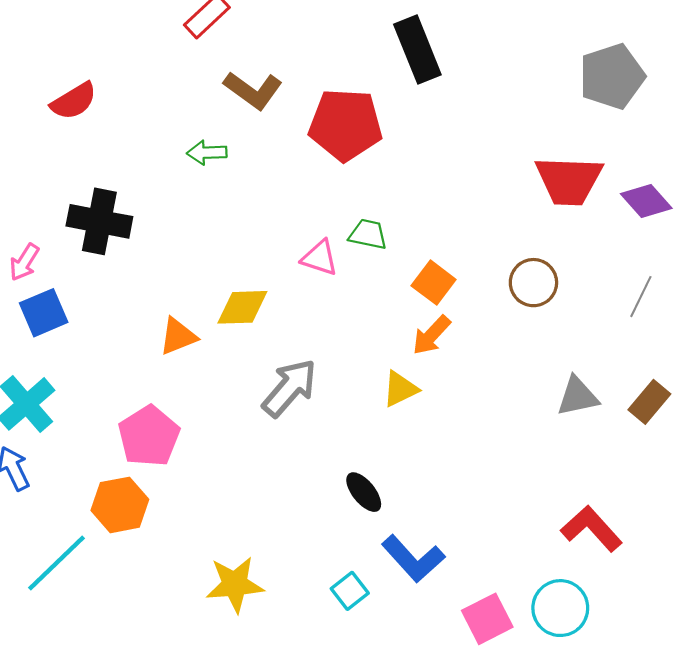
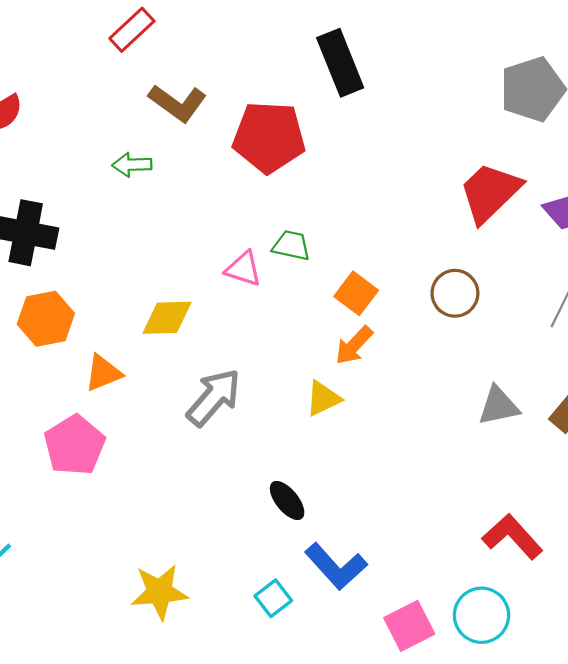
red trapezoid: (569, 181) -> (490, 192), turned 134
orange triangle: (178, 336) -> (103, 373), moved
orange hexagon: (120, 505) -> (46, 319), moved

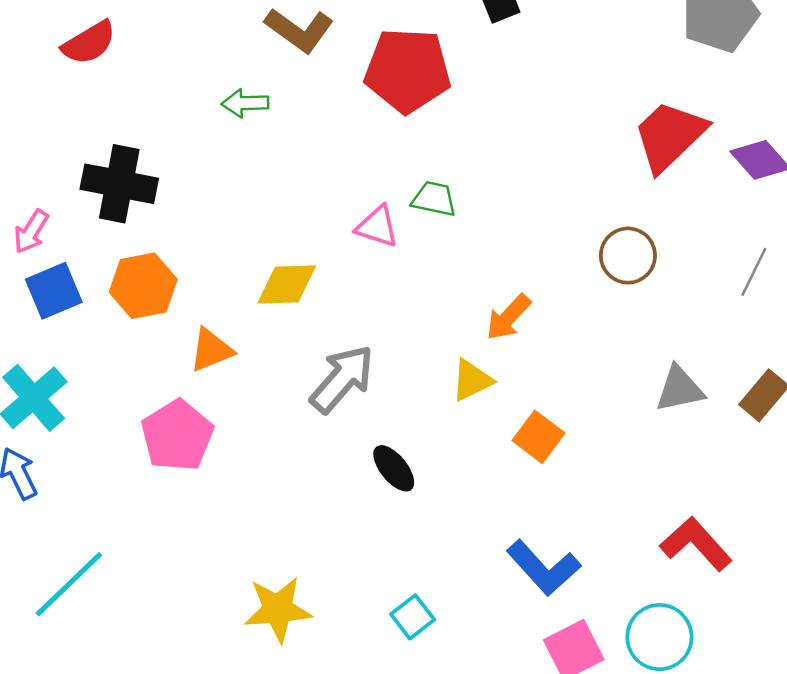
orange square: (356, 293) -> (539, 437), moved
black ellipse: (287, 500) -> (394, 468), moved
blue L-shape: (336, 566) -> (544, 568), moved

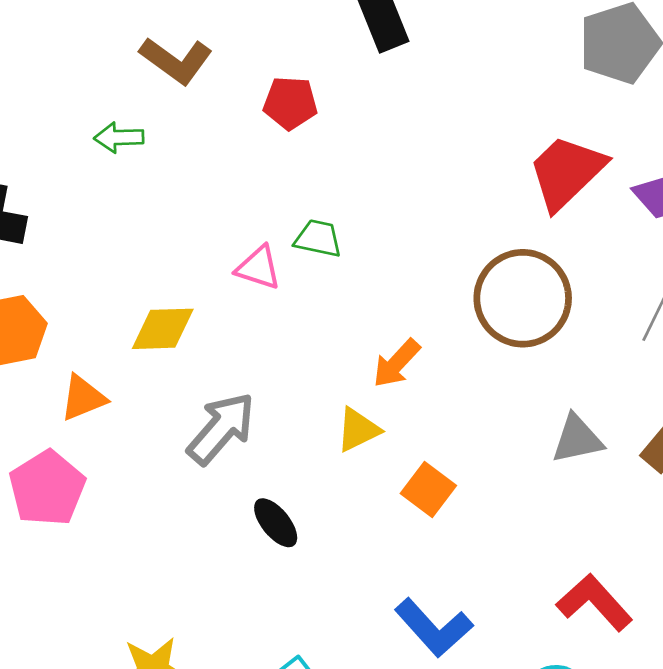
red pentagon: (408, 70) -> (290, 103), size x0.6
brown circle: (628, 256) -> (523, 298), size x1.6

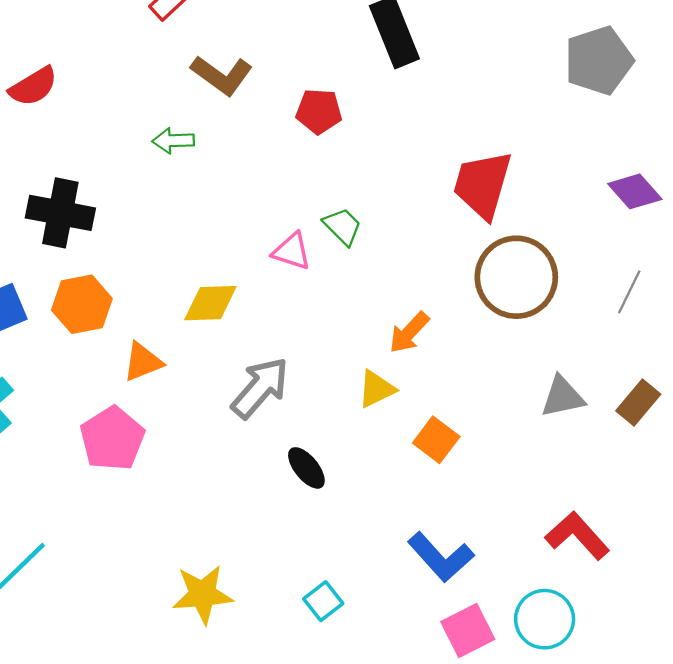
red trapezoid: (567, 172) -> (482, 185), moved, turned -30
green trapezoid: (318, 238) -> (343, 226), turned 33

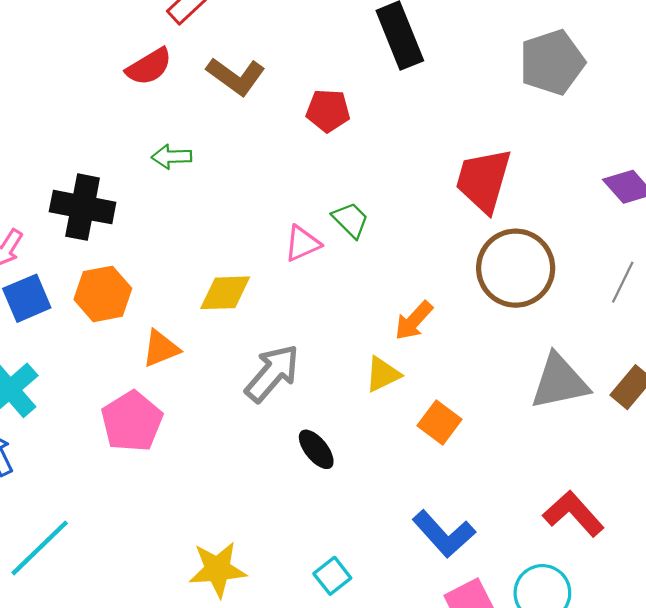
gray pentagon: (599, 61) -> (552, 62), moved
red semicircle: (33, 86) -> (149, 67), moved
green arrow: (173, 141) -> (172, 157), moved
pink triangle: (292, 251) -> (302, 244), turned -42
gray triangle: (563, 397) -> (560, 382), size x1.4

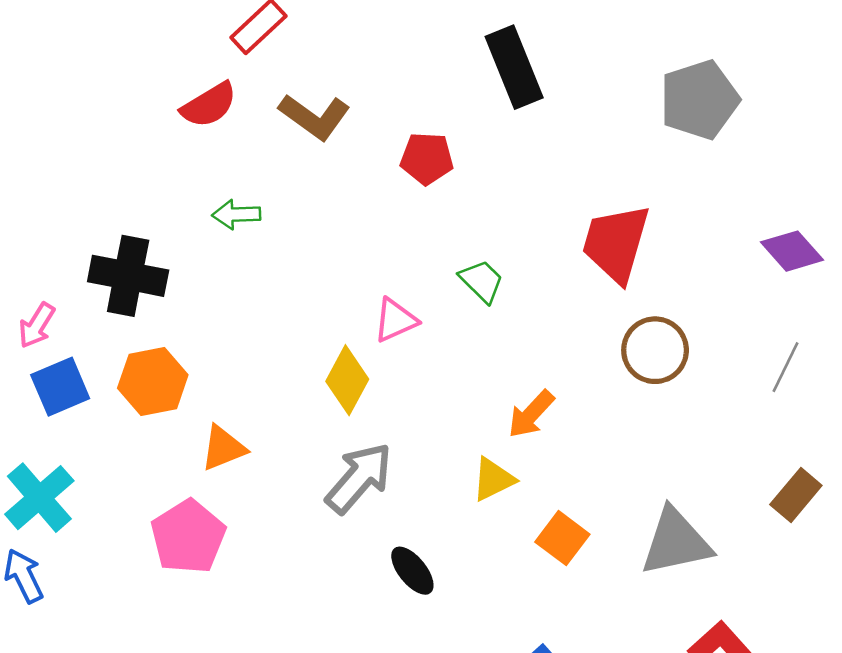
green trapezoid: (351, 220) -> (482, 281), moved
brown circle: (516, 268) -> (655, 350), size x0.7
yellow diamond: (225, 293) -> (347, 380), moved, turned -60
gray triangle: (560, 382) -> (676, 542), moved

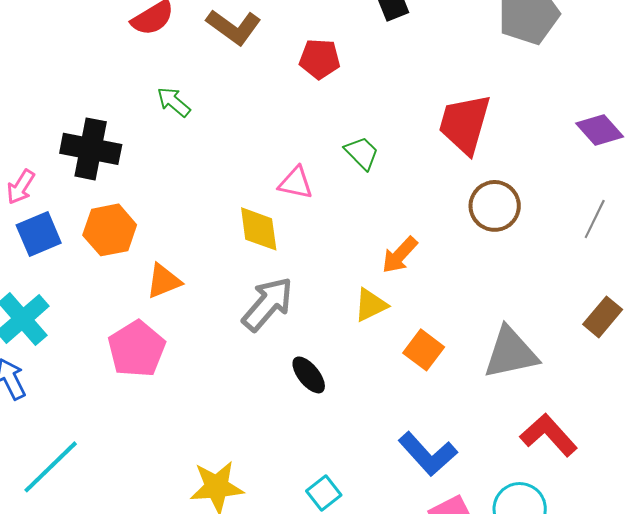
green arrow: (236, 215) -> (174, 102), turned 42
pink triangle: (395, 320) -> (296, 183), turned 36
yellow diamond: (347, 380) -> (259, 229), turned -36

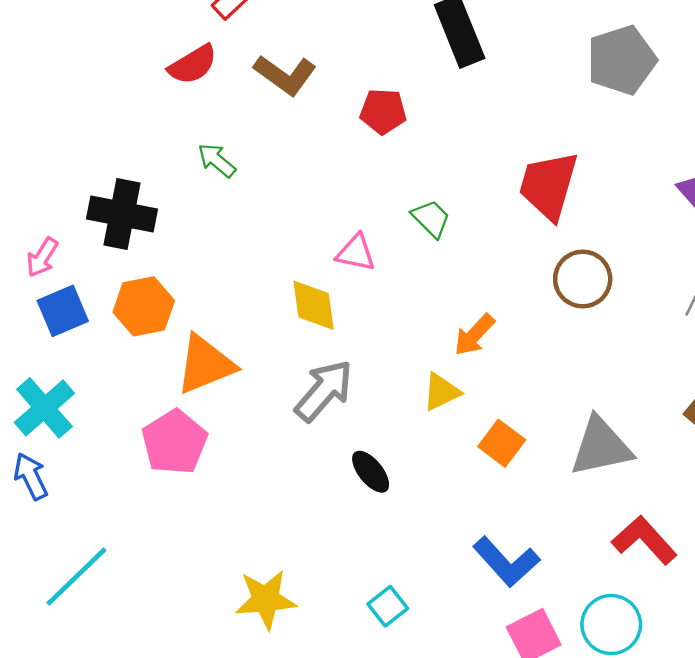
orange triangle: (164, 281) -> (205, 365), size x1.5

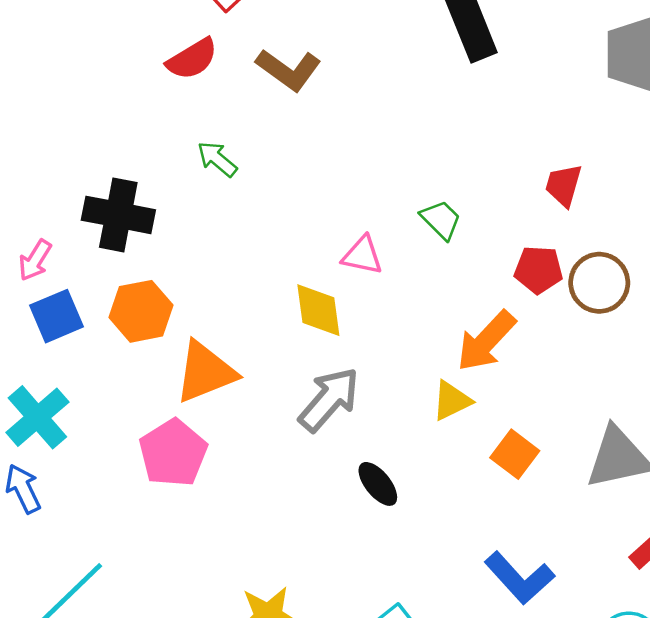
red pentagon: (383, 111) -> (539, 270), moved
red trapezoid: (548, 185) -> (564, 185), size x0.6
orange arrow: (474, 335) -> (486, 341), size x1.4

